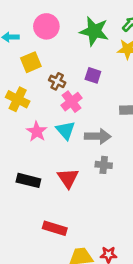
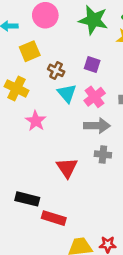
pink cross: (71, 102) -> (95, 97), moved
cyan triangle: (65, 130) -> (67, 93), moved
black rectangle: (28, 180) -> (27, 199), moved

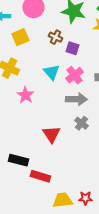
brown cross: (56, 70) -> (55, 37), moved
gray cross: (103, 154) -> (81, 123), turned 32

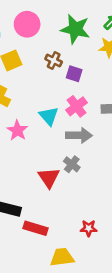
cyan triangle: (51, 72) -> (49, 116), moved
gray cross: (81, 123) -> (72, 164), moved
red star: (85, 198) -> (89, 228), moved

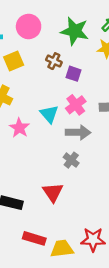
red triangle: (49, 178) -> (53, 192), moved
red rectangle: (36, 228) -> (34, 238), moved
red star: (89, 228) -> (93, 240), moved, size x1.5

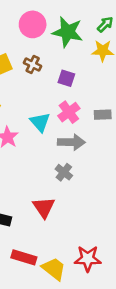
pink circle: (29, 26) -> (33, 24), moved
brown cross: (54, 61) -> (33, 65), moved
yellow trapezoid: (62, 249) -> (54, 269), turned 45

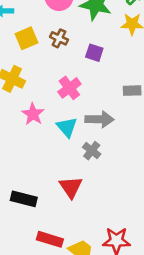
pink cross: (69, 112) -> (69, 88), moved
cyan triangle: (40, 122) -> (67, 127), moved

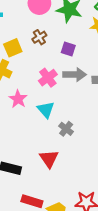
yellow square: (26, 38) -> (13, 48), moved
brown cross: (59, 38) -> (39, 37), turned 32
gray arrow: (99, 119) -> (75, 74), moved

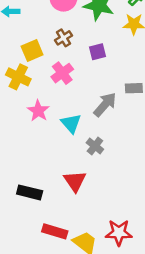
purple square: (68, 49) -> (97, 52), turned -32
gray arrow: (75, 74) -> (105, 104), moved, turned -50
pink cross: (48, 78) -> (62, 73), moved

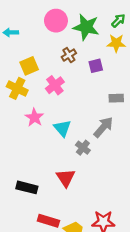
brown cross: (64, 38) -> (69, 55), moved
purple square: (97, 52) -> (96, 66), moved
gray arrow: (105, 104) -> (103, 127), moved

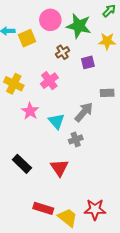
green arrow: (118, 21) -> (109, 11), moved
yellow square: (29, 66) -> (27, 38), moved
gray arrow: (103, 127) -> (84, 112), moved
gray cross: (83, 148) -> (76, 139), turned 32
black rectangle: (27, 187) -> (22, 164), moved, turned 30

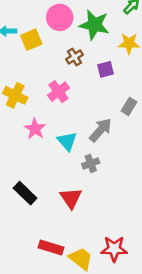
gray rectangle: (107, 93) -> (129, 106), turned -56

